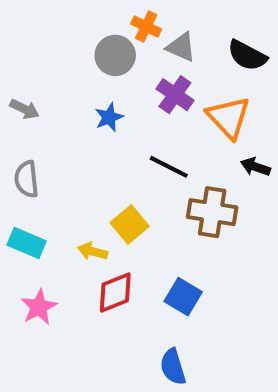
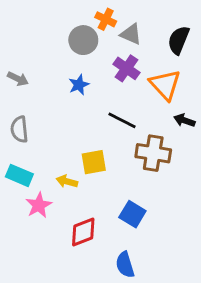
black semicircle: (247, 55) -> (179, 40), turned 84
yellow square: (130, 225) -> (94, 162), turned 30
red diamond: (115, 293) -> (83, 232), moved
pink star: (39, 307) -> (39, 205), moved

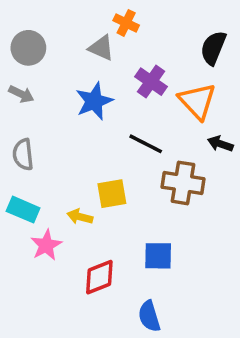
gray triangle: (131, 34) -> (101, 48), moved
gray circle: (83, 40) -> (28, 48), moved
blue star: (79, 85) -> (94, 101), size x1.5
blue square: (132, 214) -> (158, 256), turned -30

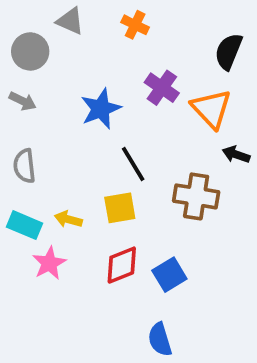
gray triangle: (101, 48) -> (70, 21), moved
black line: (146, 144) -> (133, 164), moved, turned 32
yellow arrow: (80, 217) -> (68, 219), moved
blue square: (158, 256) -> (169, 275), turned -32
red diamond: (99, 277) -> (122, 265), moved

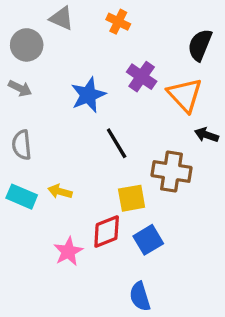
yellow square: (120, 208) -> (132, 198), moved
pink star: (49, 263) -> (68, 251), moved

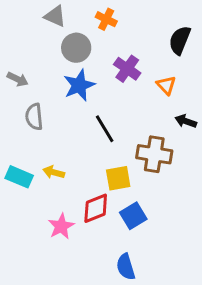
gray circle: (27, 45) -> (76, 48), moved
orange triangle: (185, 95) -> (166, 85), size x0.6
gray semicircle: (22, 145) -> (34, 117), moved

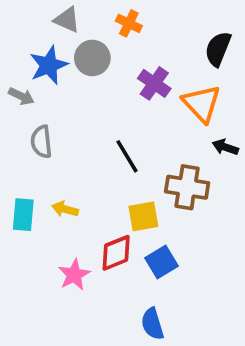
blue star: (79, 85) -> (49, 65), moved
orange triangle: (166, 85) -> (202, 103), size x1.6
cyan rectangle: (19, 177) -> (23, 215), turned 72

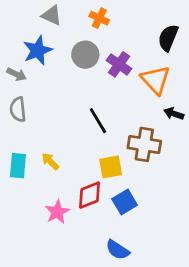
gray circle: (92, 58) -> (85, 55), moved
gray semicircle: (41, 142) -> (18, 109), moved
yellow arrow: (65, 209) -> (50, 161), turned 30
blue semicircle: (152, 324) -> (118, 250), turned -40

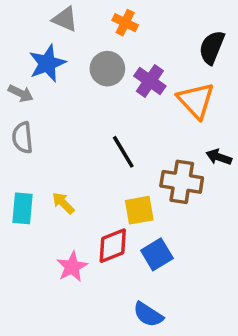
black arrow: (174, 114) -> (219, 157), moved

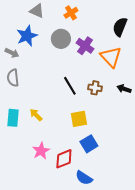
orange cross: (125, 23) -> (71, 13), turned 32
brown cross: (182, 182) -> (95, 88), moved, size x0.6
red diamond: (113, 246) -> (64, 159), moved

